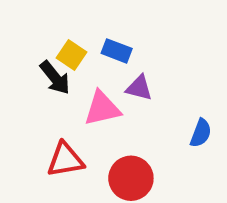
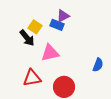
purple triangle: (139, 88) -> (63, 16), moved, turned -40

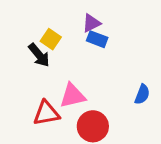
blue rectangle: (57, 25) -> (97, 39), moved
pink triangle: (50, 53) -> (73, 96), moved

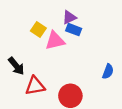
black arrow: (39, 55) -> (16, 66), moved
pink triangle: (73, 96) -> (55, 41), moved

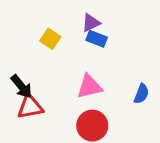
pink triangle: (55, 41) -> (89, 87), moved
red triangle: (35, 86) -> (30, 107), moved

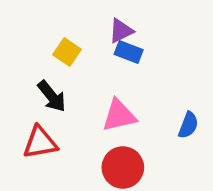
black arrow: (21, 87) -> (52, 96), moved

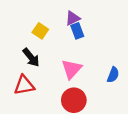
blue rectangle: (129, 52) -> (77, 31), turned 49
pink triangle: (119, 115) -> (72, 69), turned -35

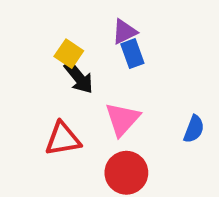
black arrow: (31, 57) -> (79, 77), moved
red triangle: (24, 85) -> (63, 139), moved

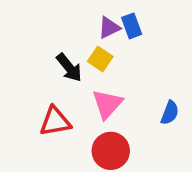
yellow square: (69, 54) -> (100, 59), moved
blue rectangle: (132, 54) -> (132, 26), moved

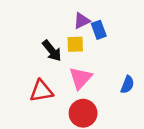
blue rectangle: (132, 26) -> (99, 30), moved
yellow square: (100, 59) -> (75, 44), turned -36

